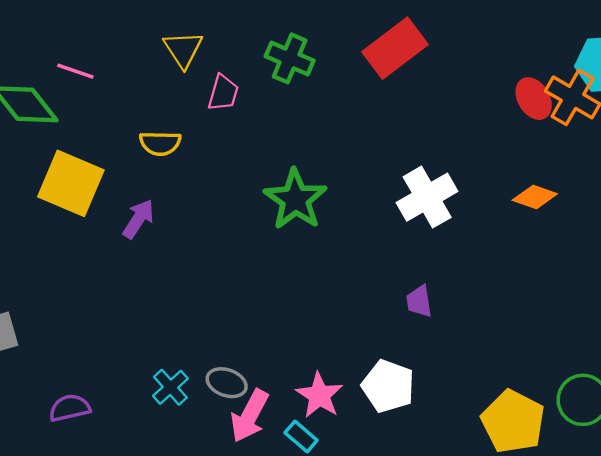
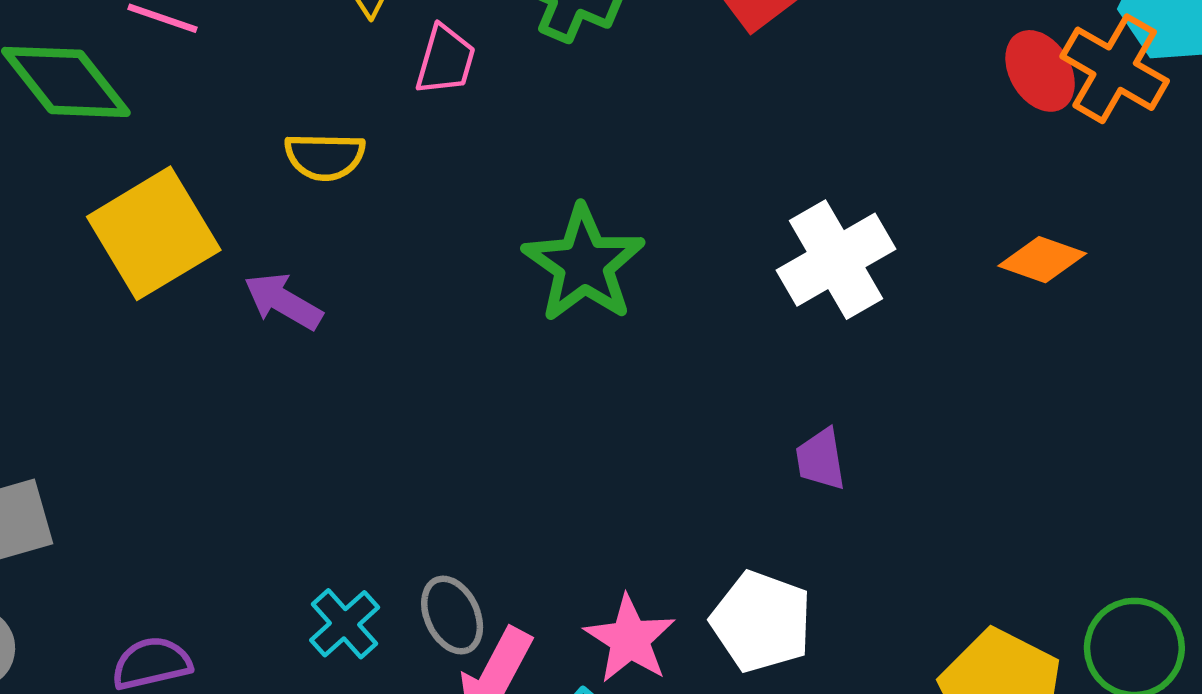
yellow square: (71, 183) -> (154, 233), turned 36
purple arrow: (138, 219) -> (283, 301), turned -93
gray ellipse: (227, 383) -> (452, 615), turned 45

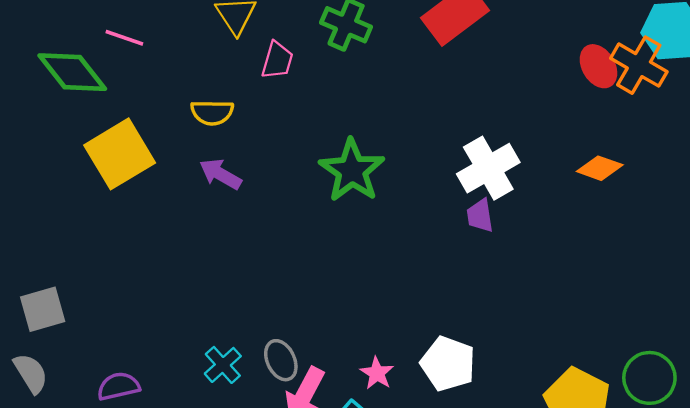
purple arrow: (283, 301) -> (220, 174), moved
purple trapezoid: (821, 459) -> (480, 216), moved
pink star: (630, 639) -> (377, 373), size x0.7

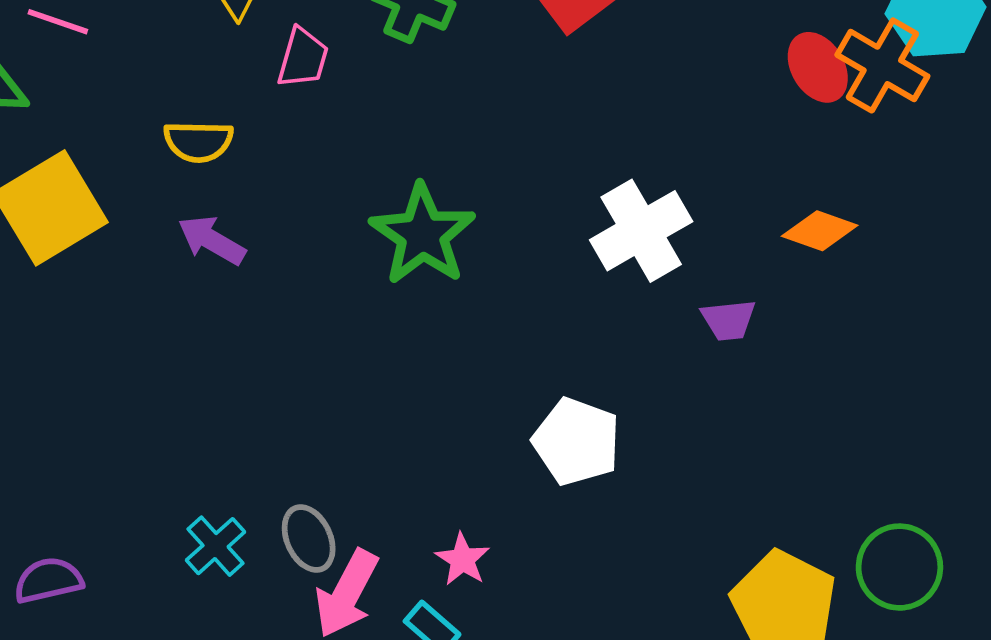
purple trapezoid: (480, 216) -> (728, 320), moved, turned -87
white pentagon: (448, 364) -> (576, 442), moved

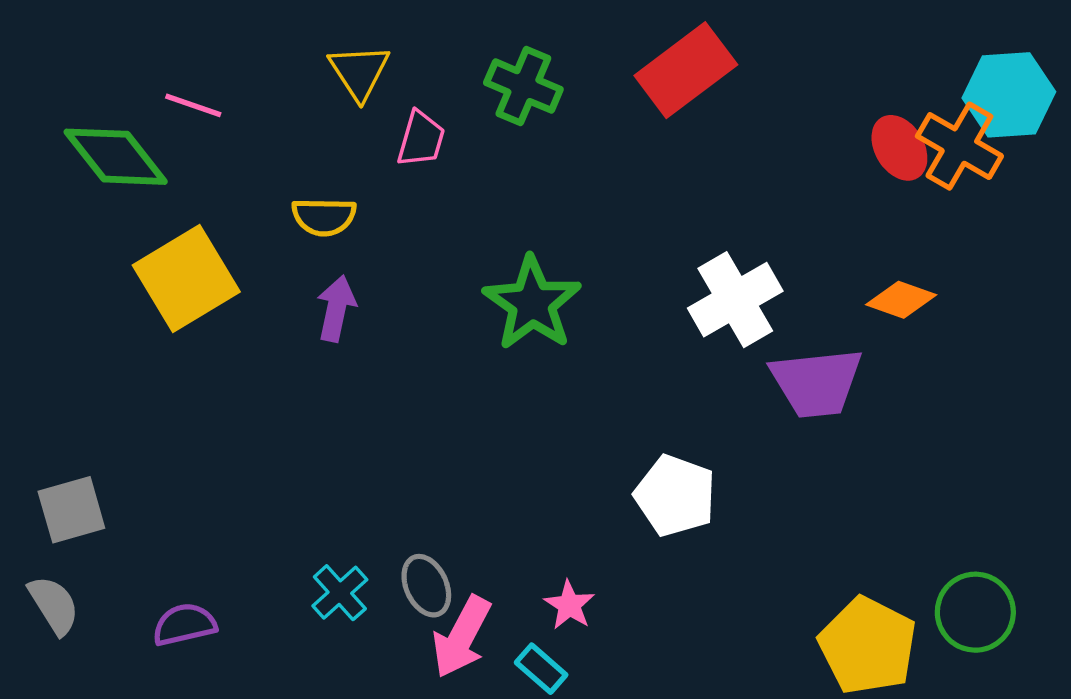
purple arrow: (212, 240) -> (336, 308), turned 72
purple trapezoid: (728, 320) -> (816, 383), size x1.8

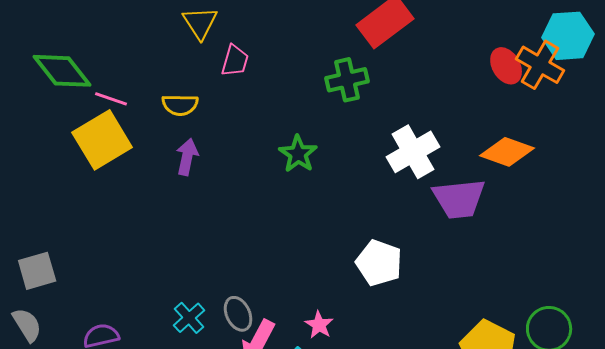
green cross: (523, 86) -> (347, 80), moved, turned -36
pink line: (193, 105) -> (111, 99), moved
orange diamond: (901, 300) -> (507, 152), size x1.4
green star: (532, 303) -> (298, 154), size x0.7

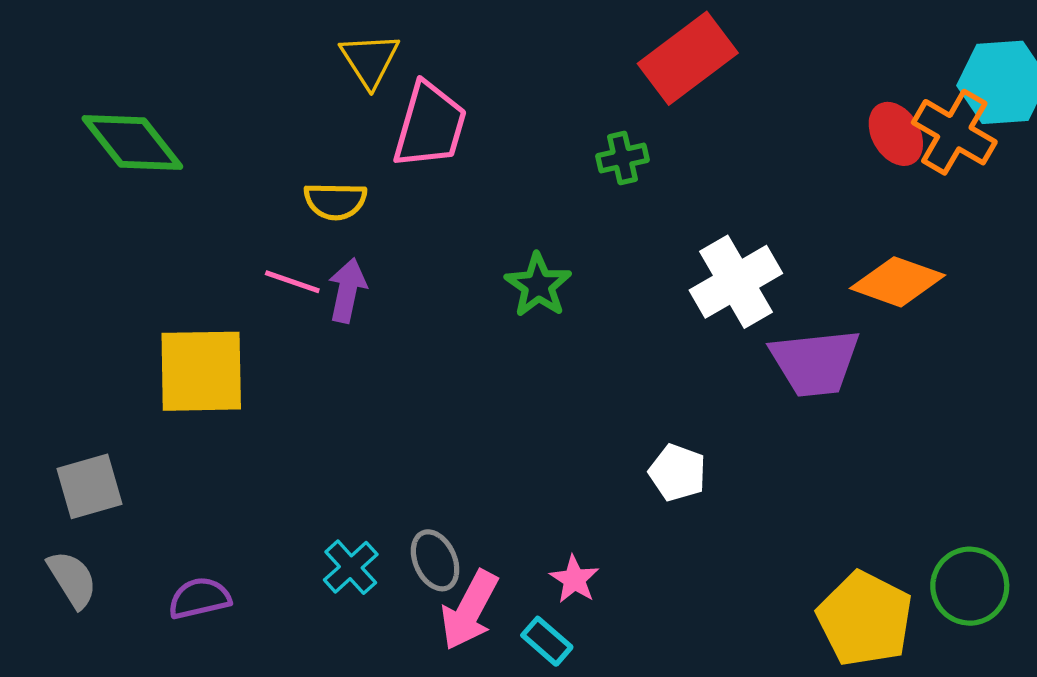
pink trapezoid: (235, 61) -> (430, 125), size x1.6
green cross: (347, 80) -> (622, 158), size x0.7
pink line: (111, 99) -> (292, 282), moved
yellow square: (102, 140) -> (201, 371), moved, turned 30
white pentagon: (379, 263) -> (677, 473), size x0.7

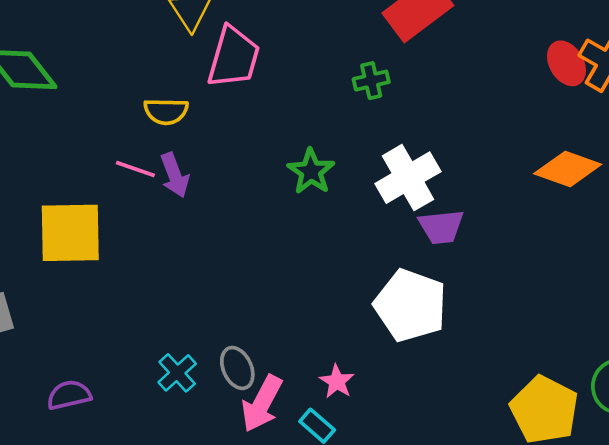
white cross: (736, 282) -> (408, 178), moved
purple arrow: (347, 290) -> (175, 175), turned 147
purple trapezoid: (815, 363) -> (441, 227), moved, size x0.7
white pentagon: (677, 473) -> (410, 305), size x1.8

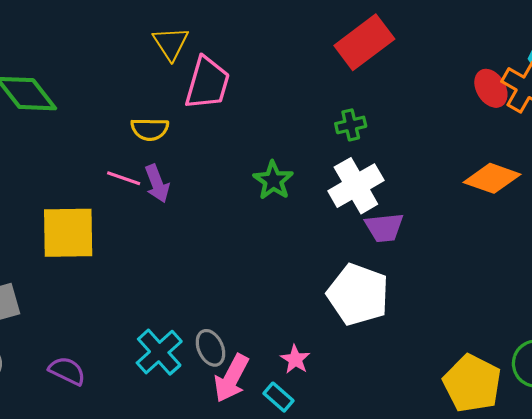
green cross: (371, 81) -> (351, 125), moved
cyan cross: (177, 373) -> (159, 352), size x1.4
purple semicircle: (69, 395) -> (67, 371), turned 39

